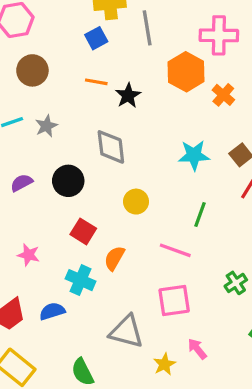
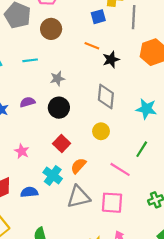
gray star: (46, 126) -> (57, 79), moved
gray diamond: (111, 147) -> (106, 96), moved
gray triangle: (126, 332) -> (78, 197), moved, turned -40

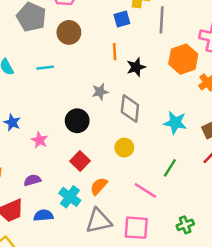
orange line: (92, 46) -> (115, 52), turned 64
gray star: (57, 79) -> (100, 92), moved
purple semicircle: (28, 102) -> (32, 180), moved
pink star: (22, 151) -> (39, 140), moved

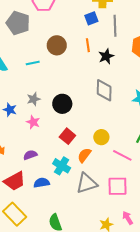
gray line: (162, 20) -> (115, 26), moved
brown circle: (69, 32) -> (57, 45), moved
gray star: (100, 92) -> (34, 99), moved
yellow circle: (124, 148) -> (101, 137), moved

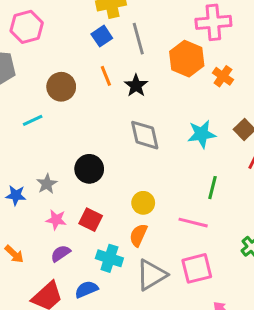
gray star: (34, 99) -> (47, 184), moved
pink star: (33, 122) -> (56, 220), moved
red square: (67, 136) -> (91, 220), moved
yellow circle: (101, 137) -> (143, 203), moved

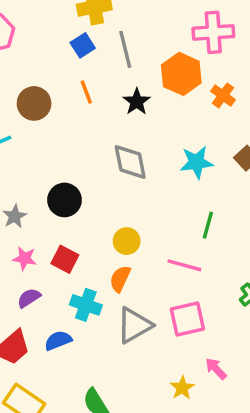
black star: (136, 86) -> (137, 102), moved

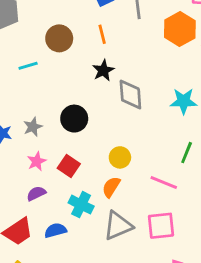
black star: (137, 102) -> (103, 70), moved
pink star: (25, 258) -> (37, 161), turned 30

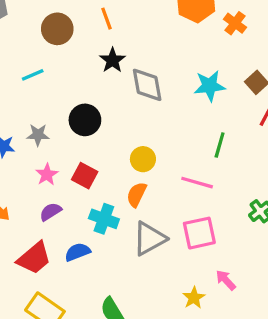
cyan line: (28, 66) -> (33, 75), moved
gray star: (33, 127) -> (38, 135), turned 30

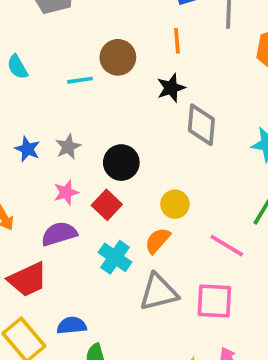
brown circle: (57, 29) -> (118, 57), moved
black circle: (85, 120) -> (121, 163), moved
gray star: (38, 135) -> (68, 147), turned 30
purple semicircle: (51, 212) -> (59, 234), size x1.4
blue semicircle: (78, 252) -> (72, 325), moved

